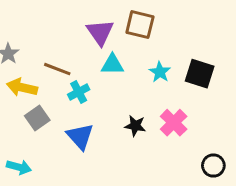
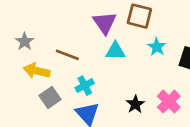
cyan star: (160, 72) -> (157, 47), moved
cyan cross: (79, 92) -> (85, 86), moved
black star: (135, 126) -> (135, 104), turned 30

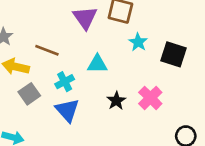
cyan triangle: (115, 51) -> (97, 64), moved

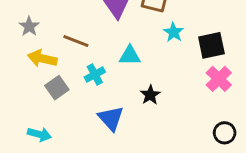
black square: (174, 54) -> (211, 45), turned -30
pink cross: (150, 98) -> (219, 79), moved
blue triangle: (67, 110) -> (111, 118), moved

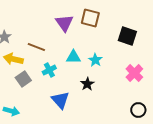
cyan star: (174, 32) -> (95, 60), moved
black square: (211, 45) -> (127, 36), moved, turned 30

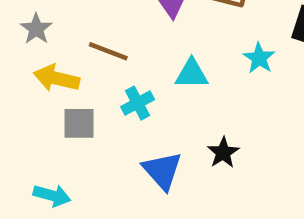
cyan star: (95, 60) -> (259, 58), moved
gray square: (23, 79) -> (79, 123), turned 35
black star: (87, 84) -> (223, 153), moved

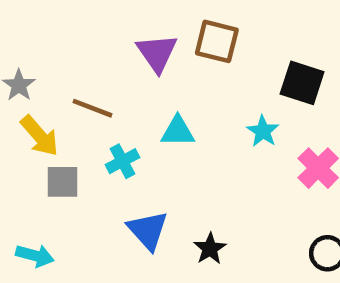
cyan star: (259, 58) -> (263, 131), moved
yellow arrow: (56, 78) -> (40, 136), turned -144
black star: (223, 153) -> (210, 249), moved

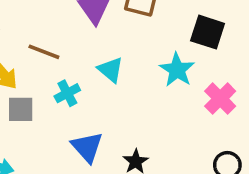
cyan triangle: (178, 131) -> (110, 70), turned 40
cyan star: (263, 131) -> (177, 70), size x1.4

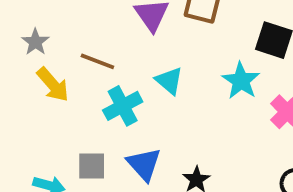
cyan cross: (67, 93) -> (123, 106), size x1.4
gray square: (21, 109) -> (92, 166), moved

